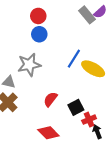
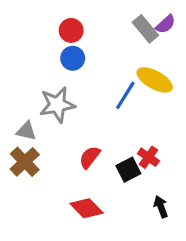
yellow ellipse: (93, 69) -> (155, 80), moved
red cross: (89, 120) -> (148, 157), moved, turned -32

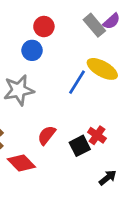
red circle: (71, 30) -> (44, 27), moved
black arrow: (161, 207) -> (108, 178), turned 72
red diamond: (87, 208) -> (21, 163), moved

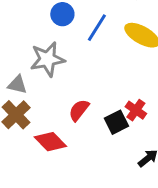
blue line: (77, 82) -> (97, 28), moved

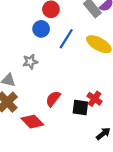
gray star: (47, 59) -> (30, 62), size x0.6
black square: (116, 122) -> (80, 107), turned 35

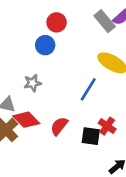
blue line: (66, 39) -> (88, 89), moved
red diamond: (32, 122) -> (26, 120), moved

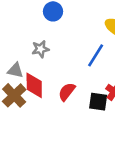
red diamond: (26, 120) -> (34, 85), turned 44

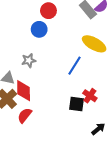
red semicircle: (67, 92) -> (25, 115), moved

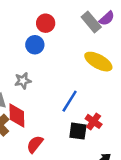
blue line: (74, 66) -> (70, 101), moved
red semicircle: (25, 115) -> (35, 144), moved

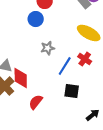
gray star: (23, 81) -> (48, 48), moved
red cross: (94, 121) -> (85, 59), moved

